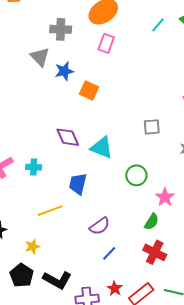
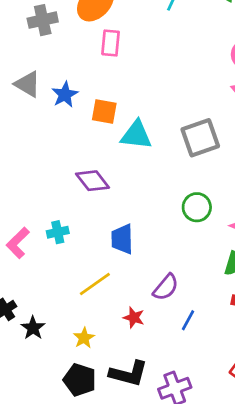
gray cross: (61, 29) -> (43, 20), moved
gray square: (152, 127) -> (200, 138), size x1.6
cyan triangle: (102, 148) -> (136, 135), moved
red star: (115, 288) -> (134, 318), moved

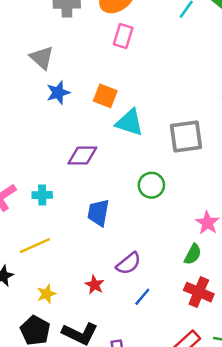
blue star: (65, 95) -> (58, 93), moved
purple diamond: (93, 181) -> (82, 155), turned -64
green circle: (197, 207) -> (151, 185), moved
yellow line: (95, 284) -> (35, 246), moved

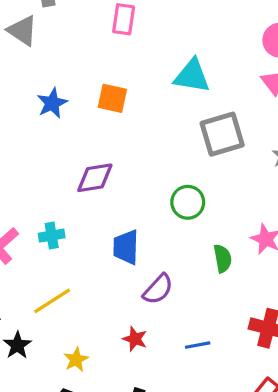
gray triangle: (42, 58) -> (22, 31), moved
cyan triangle: (130, 123) -> (192, 76), moved
green semicircle: (193, 254) -> (223, 258), moved, turned -30
purple semicircle: (128, 263) -> (158, 289), moved
blue line: (142, 297) -> (198, 345), turned 48

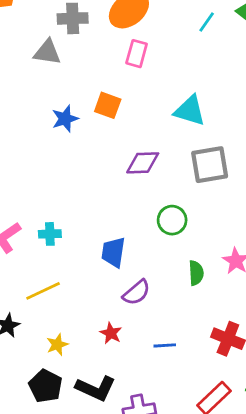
gray triangle: (22, 31) -> (47, 52), turned -32
orange square: (112, 98) -> (108, 105), moved
purple diamond: (95, 178) -> (143, 163), moved

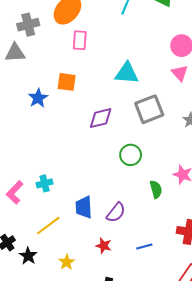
blue trapezoid: (113, 252) -> (84, 207), moved

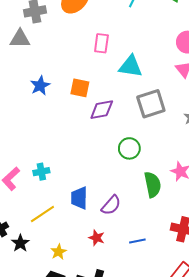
pink rectangle: (80, 40) -> (101, 43), moved
orange square: (67, 82) -> (80, 88), moved
green semicircle: (156, 189) -> (153, 185), size x1.4

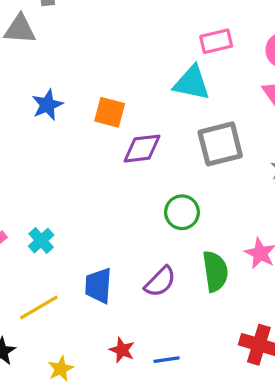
pink rectangle: (101, 43) -> (216, 41), moved, turned 66
cyan cross: (41, 172) -> (41, 241), turned -35
purple semicircle: (111, 205) -> (160, 282), moved
blue line: (137, 241) -> (166, 360), moved

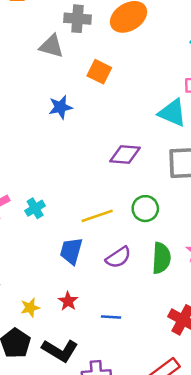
orange square: (110, 112) -> (99, 72), moved
yellow line: (39, 308) -> (97, 216), moved
red star: (122, 350) -> (68, 301), moved

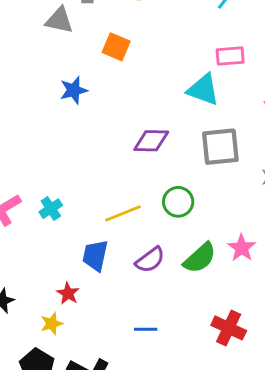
green semicircle: (161, 258) -> (200, 258), turned 48
red star: (68, 301) -> (68, 293), moved

